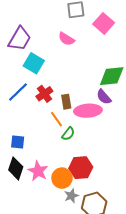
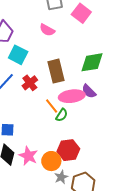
purple semicircle: (104, 97) -> (89, 91), moved
brown rectangle: (66, 102) -> (56, 71), moved, size x1.6
orange line: (56, 119) -> (52, 106), moved
green semicircle: (68, 134) -> (62, 115), moved

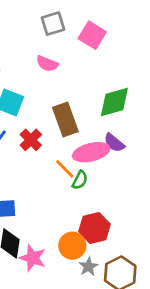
pink star: (28, 156) -> (33, 258), moved

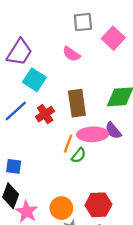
orange line: (65, 169) -> (68, 144), turned 54
red hexagon: (95, 228) -> (98, 205), moved

